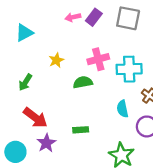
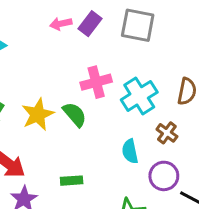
yellow star: (56, 60) -> (38, 114), moved, size x1.5
cyan cross: (129, 69) -> (139, 96), turned -30
green semicircle: (83, 82) -> (75, 114), turned 60

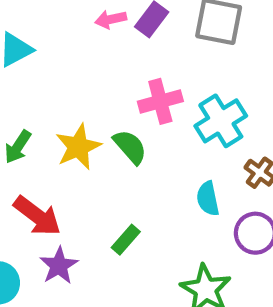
green rectangle: (72, 181) -> (126, 240), turned -45

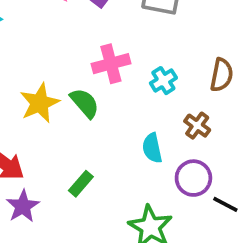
cyan cross: (221, 121) -> (163, 81), size x0.6

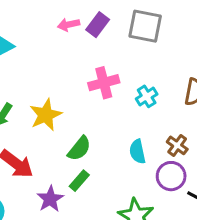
green semicircle: (85, 103) -> (79, 149), moved, turned 80
brown cross: (197, 126) -> (177, 145), moved
purple star: (23, 206) -> (50, 199), moved

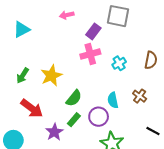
purple rectangle: (98, 25) -> (93, 31), moved
purple circle: (171, 176) -> (99, 117), moved

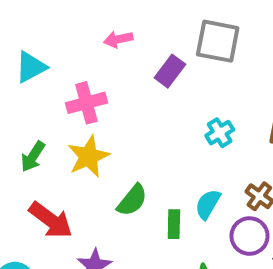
pink cross: (90, 54) -> (86, 103), moved
cyan semicircle: (113, 100) -> (208, 204), turned 42
purple circle: (99, 117) -> (249, 236), moved
green rectangle: (74, 120) -> (174, 224), moved, turned -40

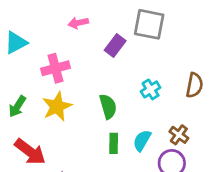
green semicircle: (132, 200) -> (108, 106), moved, turned -55
green rectangle: (174, 224) -> (114, 143), moved

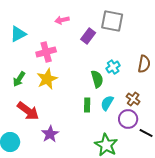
green semicircle: (108, 106) -> (97, 79), moved

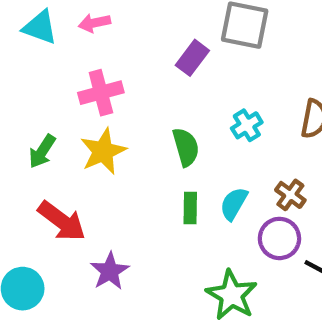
pink arrow: (62, 20) -> (94, 23), moved
cyan triangle: (18, 34) -> (40, 27), moved, turned 48
green semicircle: (97, 79) -> (186, 147), moved

